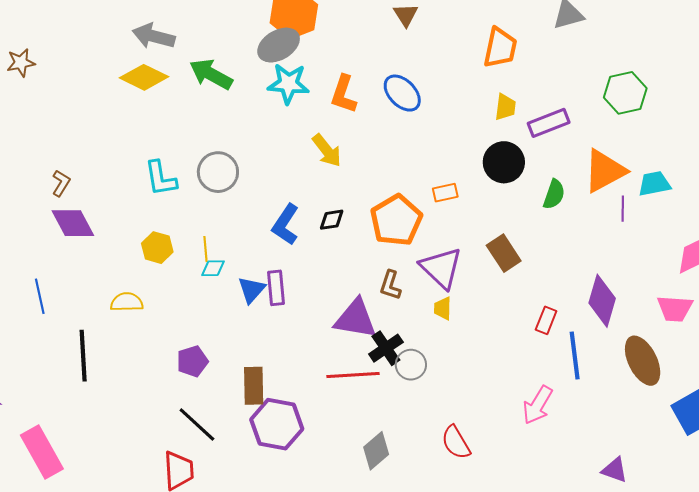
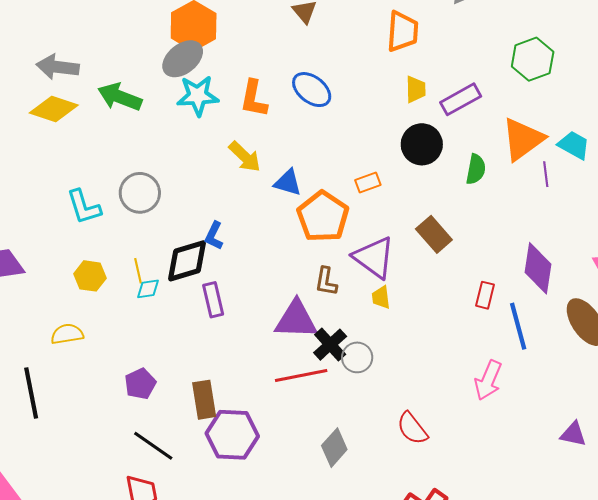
cyan trapezoid: (654, 184) -> (574, 145), turned 48
black diamond: (332, 220) -> (187, 261), moved, size x1.8
blue L-shape: (286, 225) -> (214, 236), size x0.7
blue triangle: (252, 290) -> (288, 183), moved, turned -48

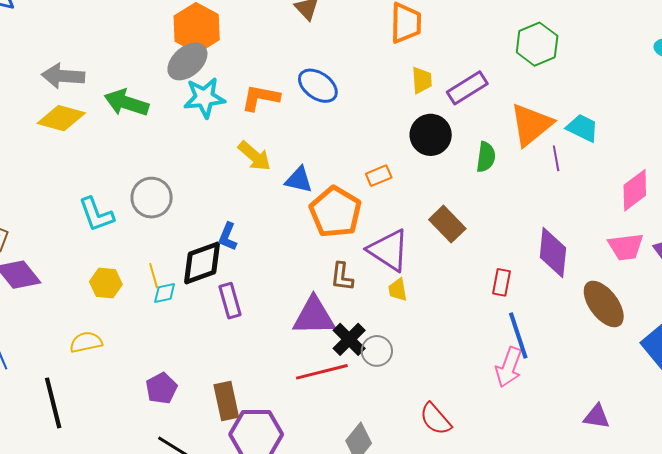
orange L-shape: (254, 99) -> (260, 98), turned 93
blue line: (518, 326) -> (518, 336), moved

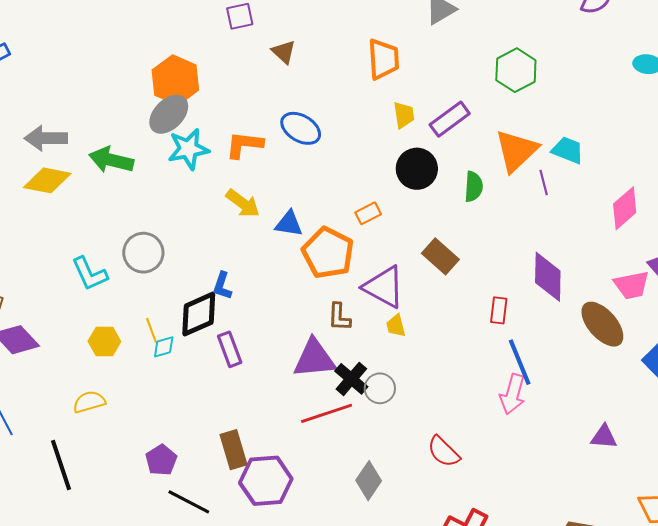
pink trapezoid: (626, 247) -> (632, 285), moved
purple pentagon: (162, 388) -> (161, 460), moved

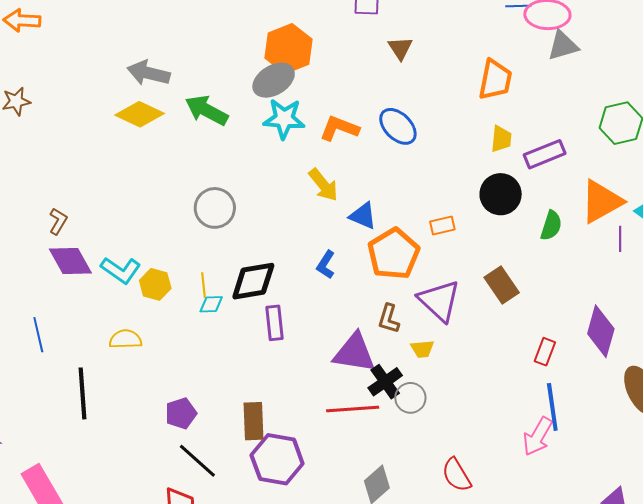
cyan L-shape: (90, 274) -> (121, 270), moved, turned -45
blue L-shape: (222, 286) -> (326, 265), moved
yellow trapezoid: (396, 326) -> (422, 349), moved, turned -95

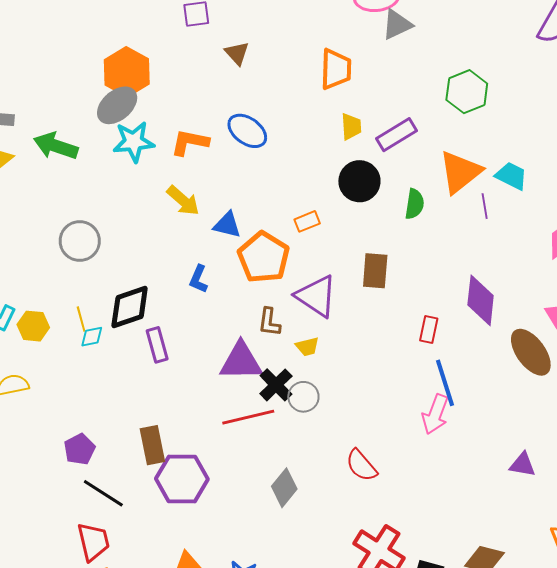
brown rectangle: (502, 285) -> (375, 271), turned 48

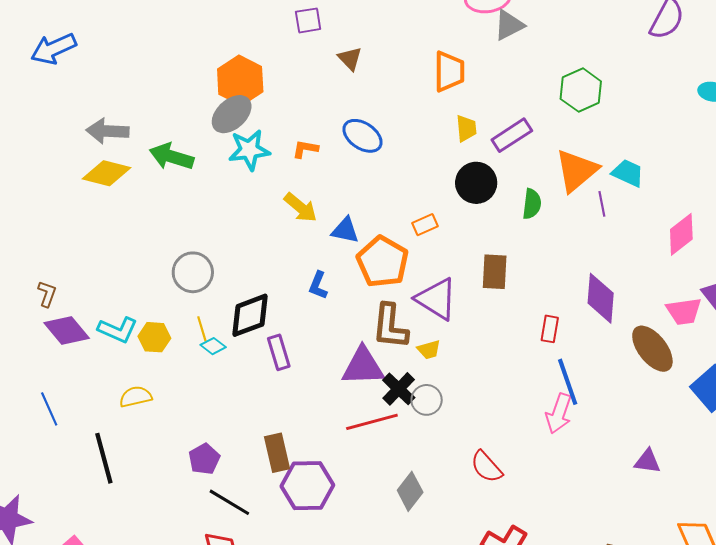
orange L-shape: (190, 142) -> (305, 149), size x0.7
gray circle: (80, 241) -> (193, 272), moved
brown L-shape: (269, 322) -> (390, 326), size x1.6
cyan diamond: (92, 337) -> (213, 346), turned 50

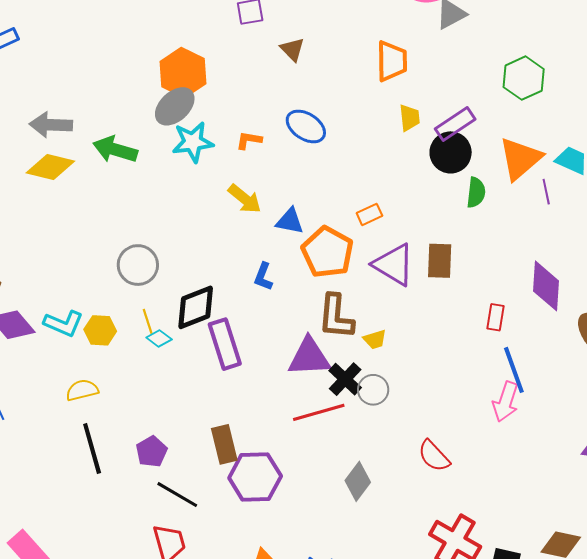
black circle: (476, 183) -> (451, 152), moved
purple triangle: (436, 299) -> (394, 265), moved
purple rectangle: (279, 352) -> (225, 344), size x1.4
black line: (104, 458) -> (92, 448), moved

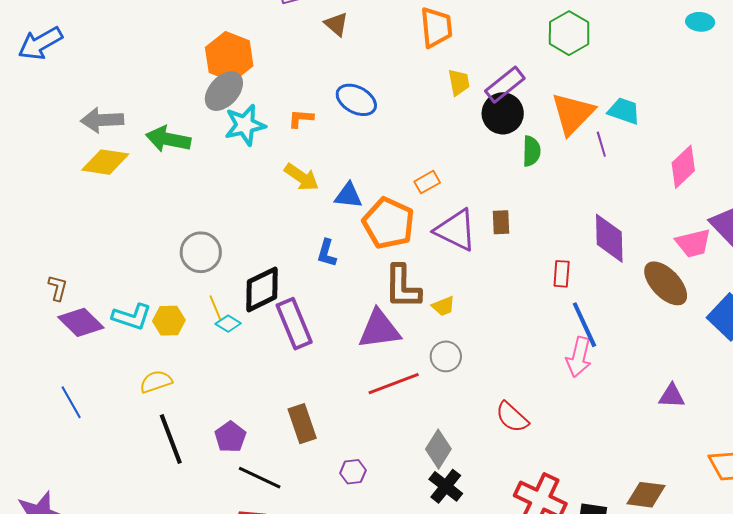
brown rectangle: (440, 261) -> (501, 222), size x0.7
black cross: (345, 379) -> (446, 486), moved
purple hexagon: (255, 477) -> (353, 472), moved, size x0.5

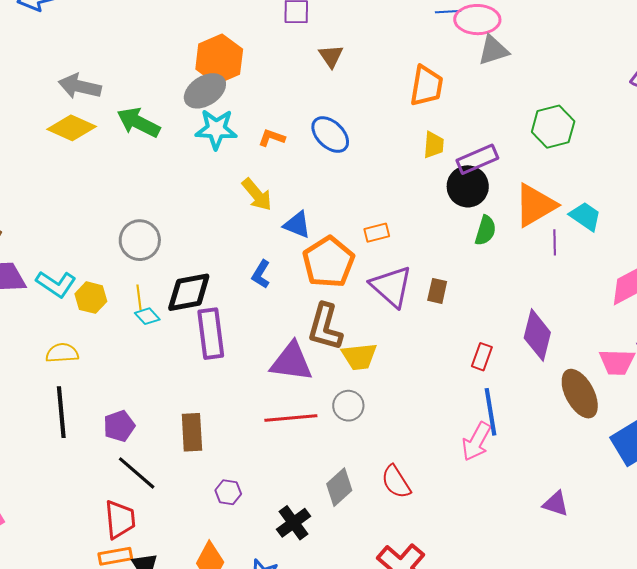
yellow trapezoid: (443, 306) -> (359, 356), size x1.5
gray diamond: (438, 449) -> (339, 487), moved
black cross: (446, 486) -> (293, 523), moved

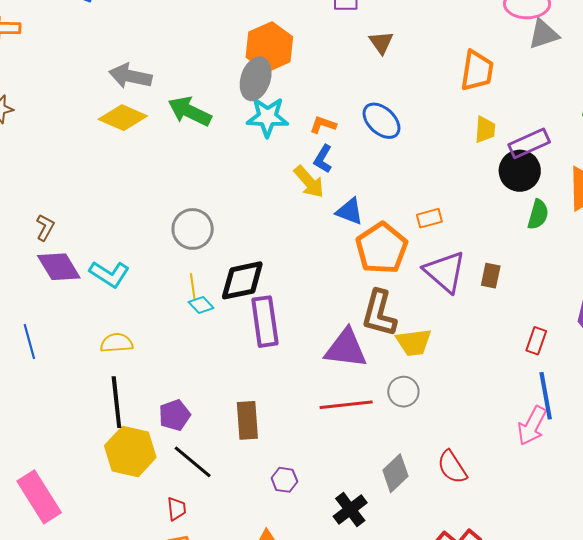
gray ellipse: (205, 91) -> (256, 79), turned -39
blue L-shape: (261, 274) -> (323, 159), moved
yellow hexagon: (91, 298) -> (130, 451), moved, size x1.6
red trapezoid: (120, 520) -> (177, 509), size x0.6

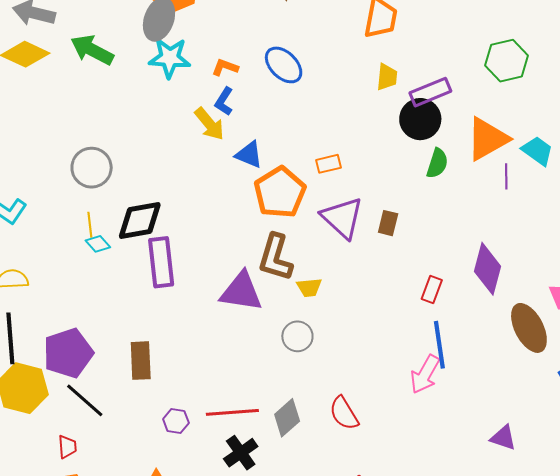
yellow trapezoid: (414, 342) -> (309, 287), size x0.7
red line: (346, 405) -> (232, 412), moved
purple pentagon: (175, 415) -> (68, 353), size x1.6

